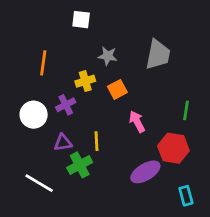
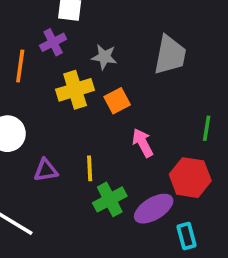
yellow cross: (85, 81) -> (75, 90), size x1.4
purple cross: (66, 105) -> (53, 42), moved
green cross: (80, 165) -> (110, 199), moved
cyan rectangle: (186, 196) -> (187, 236), moved

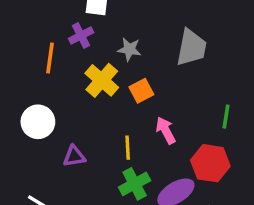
yellow cross: (75, 90) -> (102, 80), turned -32
yellow line: (90, 168) -> (128, 148), moved

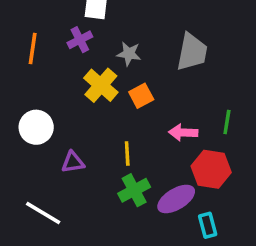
orange line: (50, 58) -> (33, 48), moved
pink arrow: (166, 130) -> (183, 132), moved, turned -60

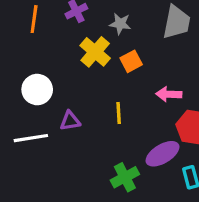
green cross: (134, 190) -> (125, 177), moved
white line: (43, 213) -> (31, 138), moved, turned -40

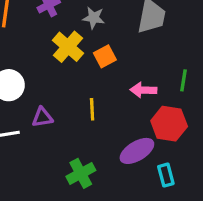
green cross: (125, 177) -> (81, 173), moved

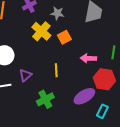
purple triangle: (42, 117) -> (25, 75), turned -32
green cross: (81, 173) -> (45, 99), moved
cyan rectangle: (166, 175) -> (102, 111), turned 40

